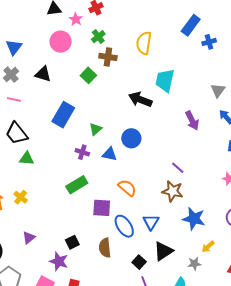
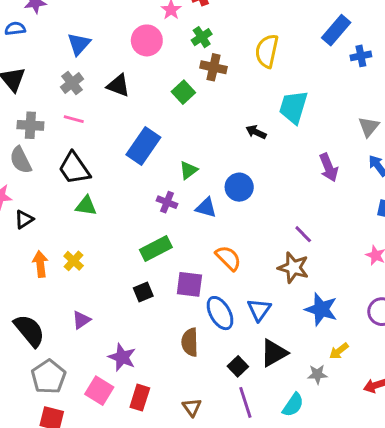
black arrow: (140, 99) -> (256, 132), size x0.6
black square: (72, 242) -> (143, 292), moved

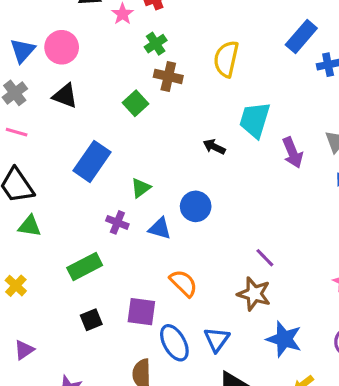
pink circle: (147, 40) -> (62, 47), moved
purple arrow: (329, 168) -> (292, 153), moved
green rectangle: (156, 249) -> (85, 266), moved

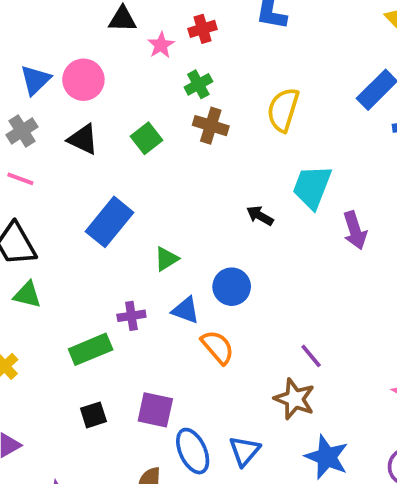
green square: (136, 103) -> (146, 138), moved
purple cross: (117, 222) -> (131, 316), moved, turned -35
orange semicircle: (183, 283) -> (218, 347), moved

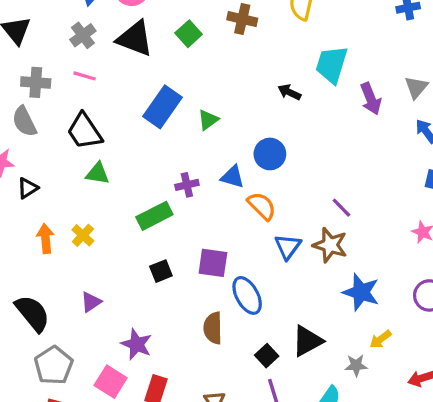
black triangle: (83, 139) -> (135, 39), size x1.4
green triangle: (166, 259) -> (208, 120), moved
blue triangle: (245, 451) -> (288, 247), moved

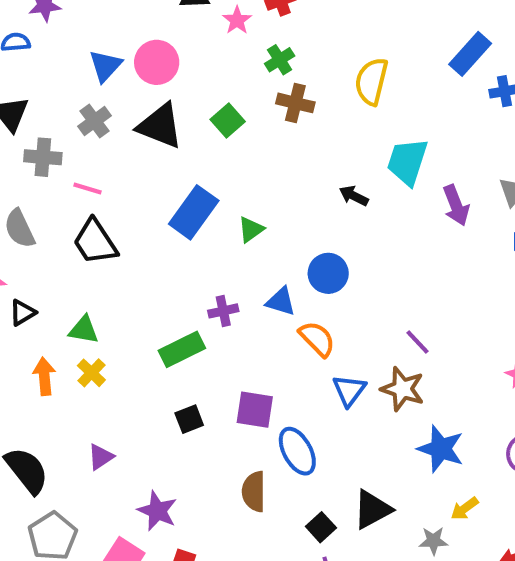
pink line: (85, 76) -> (88, 188), moved
gray cross: (36, 82) -> (43, 157), moved
green triangle: (98, 174) -> (84, 330), moved

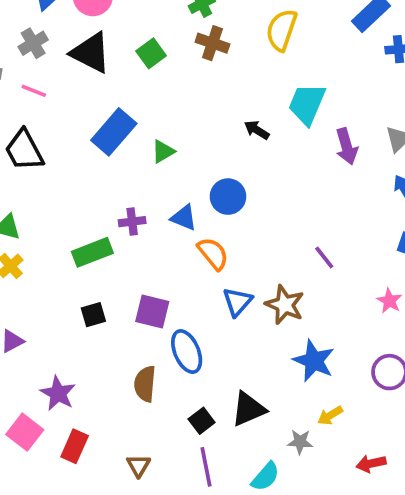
pink line: (88, 188) -> (34, 91), moved
purple line: (417, 342) -> (324, 258), moved

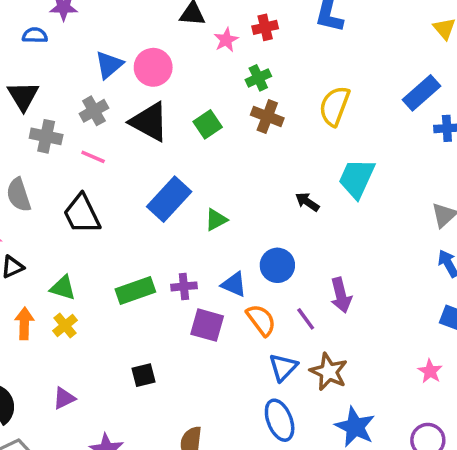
purple arrow: (347, 146) -> (341, 295), moved
green rectangle: (92, 252) -> (135, 291), moved
purple line: (324, 258) -> (306, 319), moved
purple square: (152, 311) -> (207, 325), moved
blue ellipse: (187, 352) -> (280, 420), moved

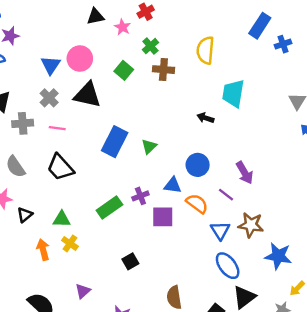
green square: (208, 124) -> (124, 70), moved

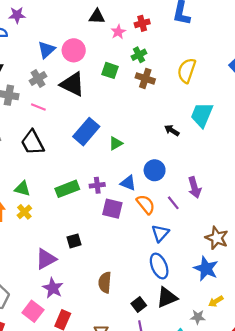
green square: (124, 70) -> (110, 70), turned -35
brown star: (251, 225) -> (217, 238), moved
purple triangle: (83, 291) -> (46, 259), moved, size x1.5

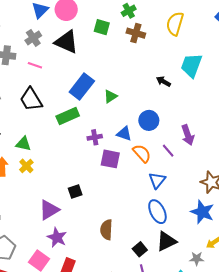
green rectangle: (67, 189) -> (68, 116), moved

